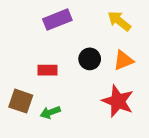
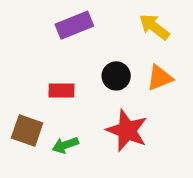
red star: (118, 101) -> (127, 130), moved

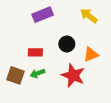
orange triangle: (160, 78) -> (91, 54), moved
green arrow: (65, 145) -> (37, 73), moved

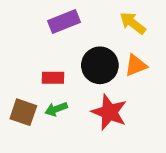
black circle: (67, 44) -> (100, 65), size x1.5
orange triangle: (91, 54) -> (136, 65), moved

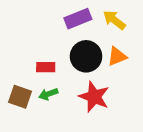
purple rectangle: (64, 22) -> (78, 19), moved

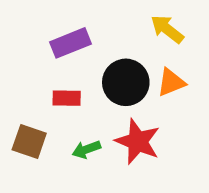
purple rectangle: (78, 19) -> (71, 43), moved
green arrow: (48, 94) -> (86, 149), moved

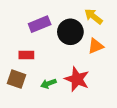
black circle: (126, 82) -> (70, 32), moved
red rectangle: (67, 98) -> (26, 55), moved

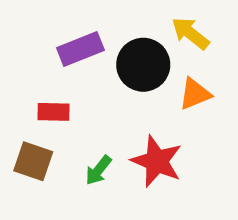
green arrow: (48, 84) -> (98, 170), turned -32

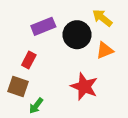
red rectangle: (53, 112) -> (29, 60), turned -63
green arrow: (98, 170) -> (36, 106), moved

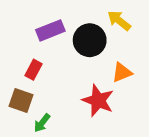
orange triangle: (105, 50) -> (122, 72), moved

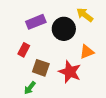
brown square: (21, 101) -> (41, 68), moved

